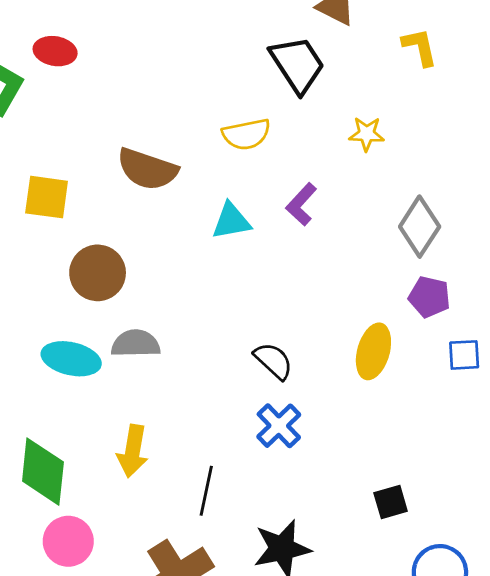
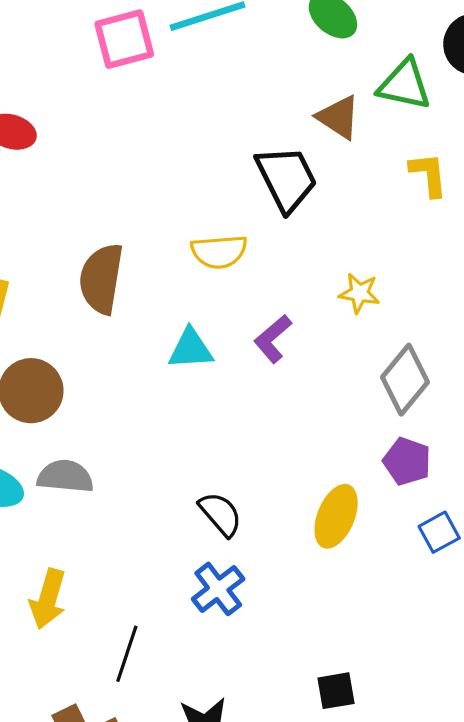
yellow star: (367, 134) -> (359, 293), moved
brown semicircle: (147, 169) -> (101, 279), turned 74
blue square: (464, 355) -> (439, 532), turned -32

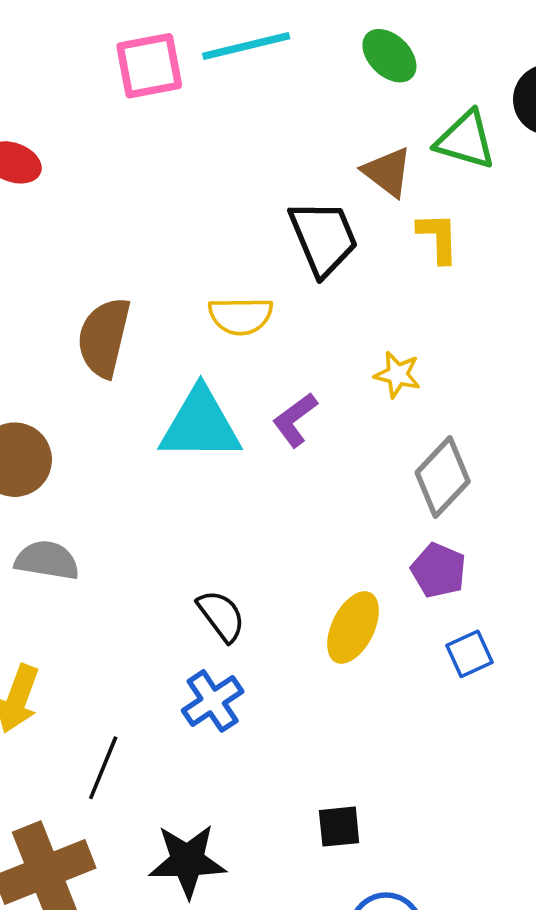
yellow L-shape: (429, 174) -> (438, 238), moved
cyan triangle: (191, 349) -> (200, 425), size x1.6

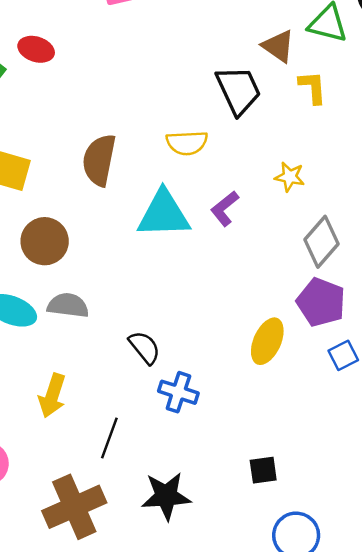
purple pentagon: (438, 570) -> (321, 302), size x1.4
black semicircle: (221, 616) -> (144, 347), moved
blue cross: (213, 701) -> (178, 392), turned -36

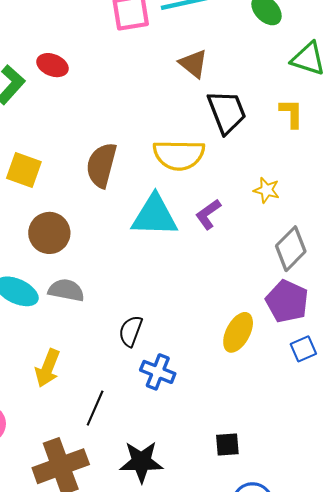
brown triangle: (278, 46) -> (193, 64), moved
yellow semicircle: (187, 143) -> (179, 155), size x1.4
black semicircle: (144, 347) -> (131, 331), turned -124

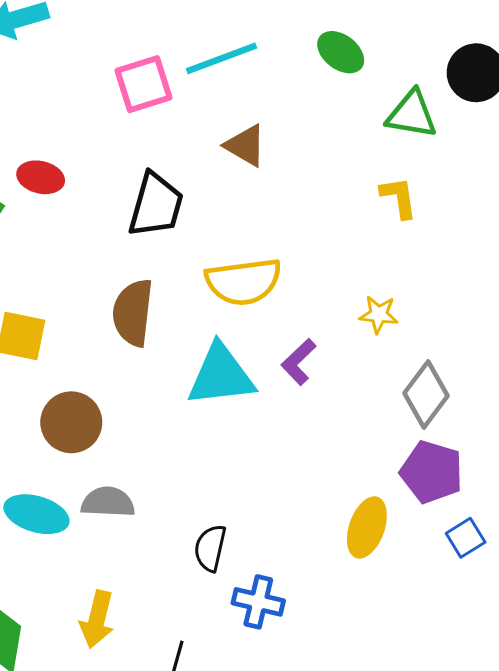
black trapezoid: (227, 112) -> (156, 205), moved, turned 45

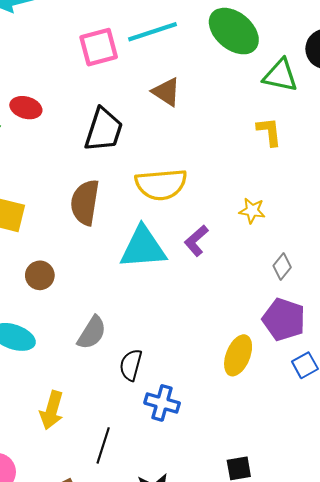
green ellipse: (341, 52) -> (234, 31), size x1.6
gray diamond: (426, 395) -> (282, 267), size x0.6
brown circle: (71, 422) -> (40, 275), size x0.7
gray semicircle: (108, 502) -> (92, 333), moved, turned 117

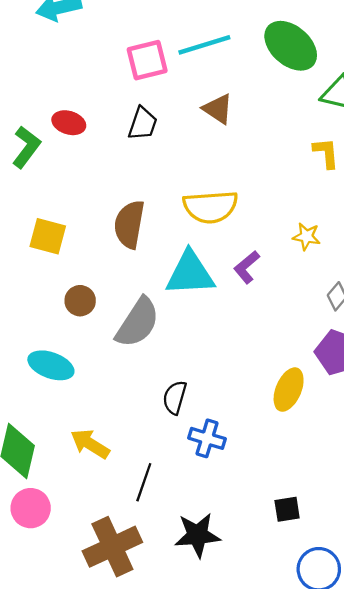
black trapezoid: (104, 130) -> (143, 124), moved, size x0.7
gray semicircle: (92, 333) -> (138, 323), moved, size x1.4
yellow arrow: (52, 410) -> (90, 444), turned 105

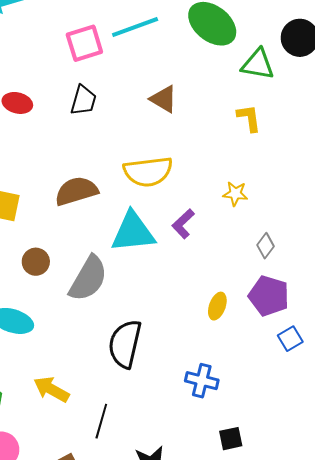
brown triangle: (218, 109) -> (164, 99), moved
brown semicircle: (129, 224) -> (76, 191), turned 66
yellow ellipse: (289, 390) -> (217, 306), moved, size x0.7
black semicircle: (175, 397) -> (125, 344), size x1.6
blue cross: (207, 438) -> (202, 381), moved

